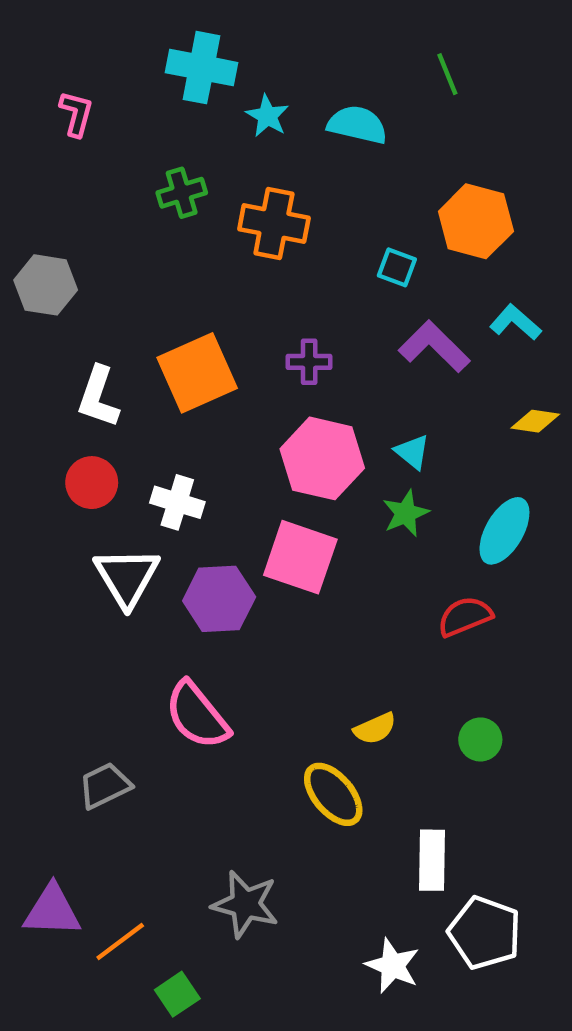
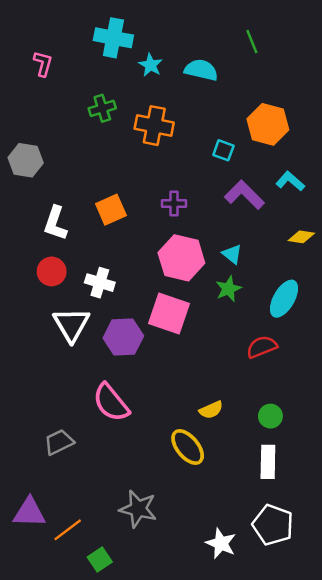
orange square: (197, 373) -> (111, 210), size x0.7
white rectangle: (432, 860) -> (268, 462), moved

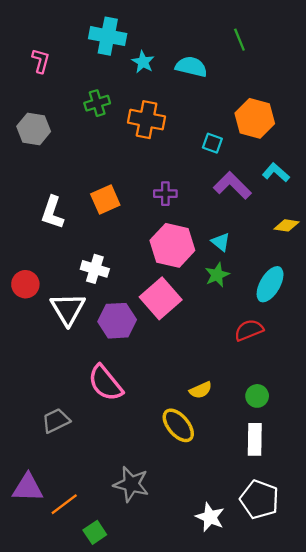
gray hexagon: (26, 160) -> (34, 129), moved
red circle: (52, 271) -> (25, 284), moved
pink square: (169, 313) -> (161, 298), turned 30

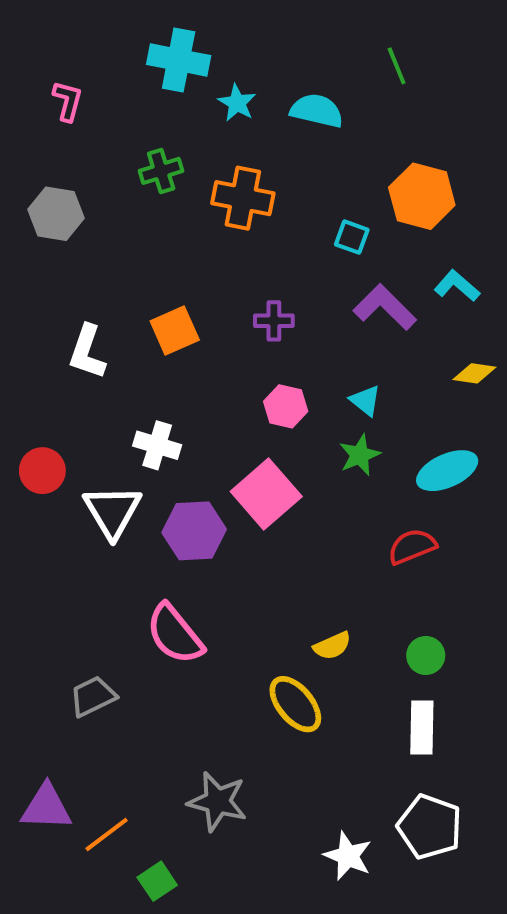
pink hexagon: (172, 245) -> (286, 406), size x0.6
cyan ellipse: (270, 284) -> (447, 471), turned 36

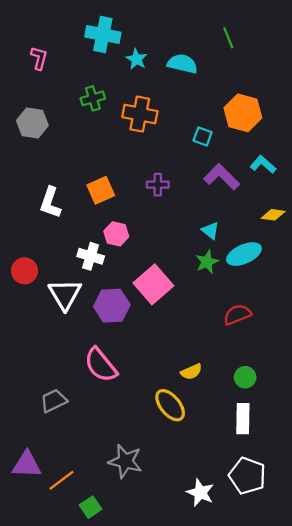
pink hexagon: (286, 406) -> (116, 234), moved
cyan ellipse: (447, 471) -> (244, 254), moved

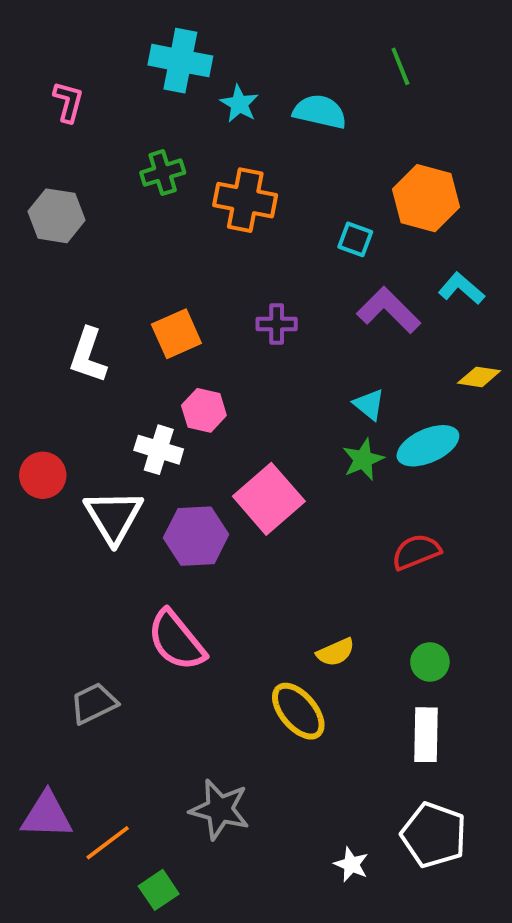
white star: (200, 493) -> (351, 864), size x0.7

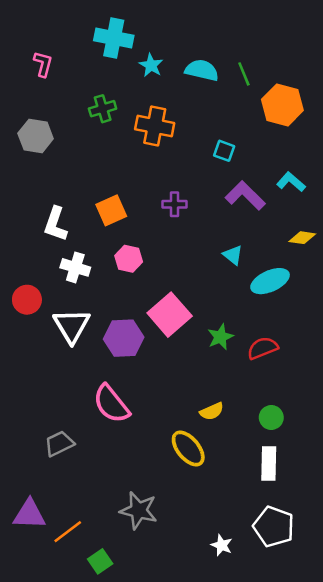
green line: (400, 66) -> (244, 74), moved
orange hexagon: (426, 198) -> (282, 105), moved
white cross: (159, 450) -> (75, 267), moved
green star: (363, 460) -> (220, 337), moved

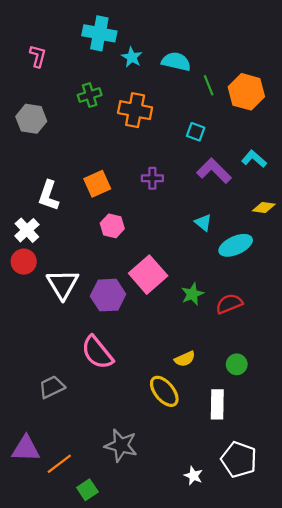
green line: (244, 74) -> (209, 85), moved
white cross: (75, 267) -> (27, 230), moved, turned 30
white rectangle: (269, 463) -> (217, 404), moved

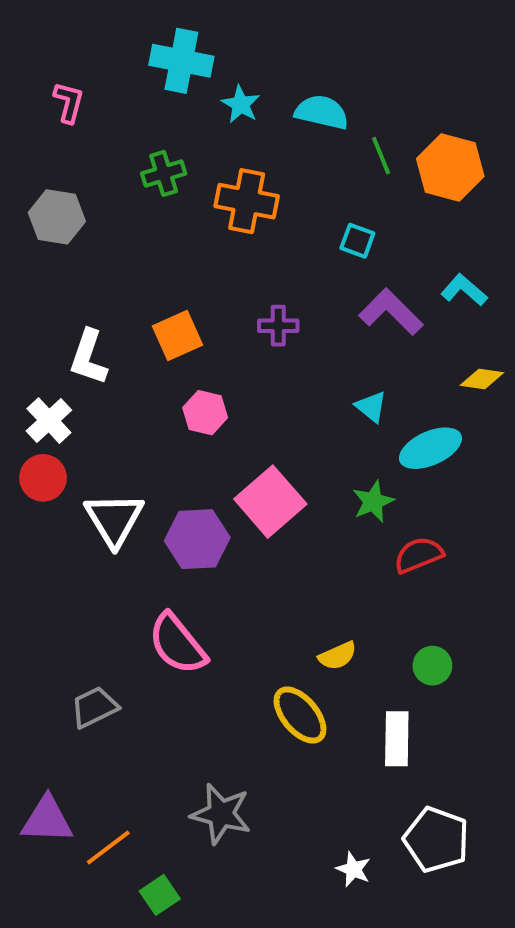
green star: (192, 294) -> (373, 502), moved

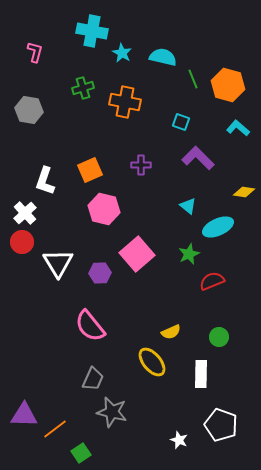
cyan L-shape: (464, 290) -> (238, 128), moved
pink hexagon: (205, 413) -> (104, 209), size x1.4
purple hexagon: (197, 539) -> (100, 273), size x0.7
gray trapezoid: (94, 707) -> (93, 379), moved, turned 140

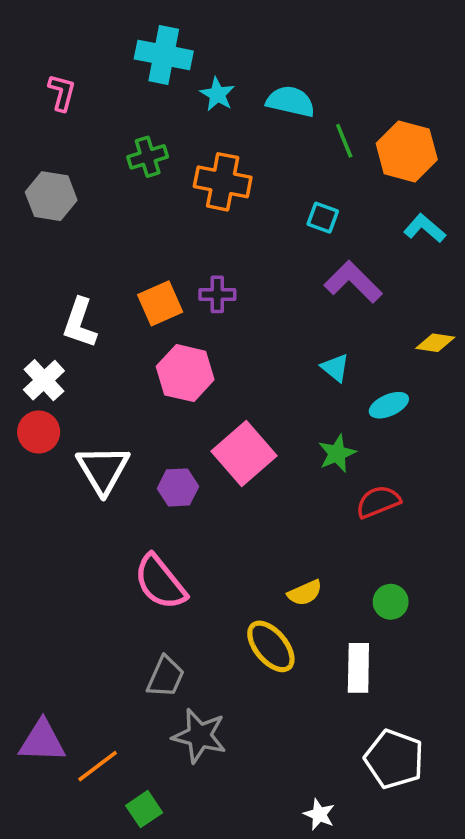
purple cross: (141, 165) -> (217, 294), moved
cyan ellipse: (218, 227) -> (389, 405), size x0.7
white star: (179, 440) -> (319, 814), moved

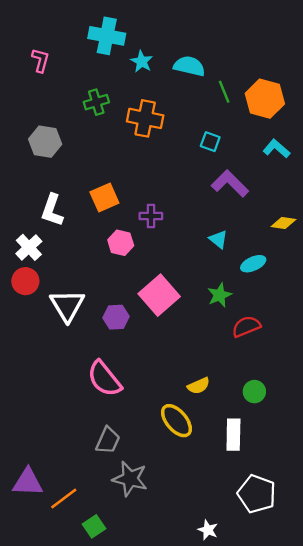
gray hexagon: (51, 196) -> (45, 142), moved
purple cross: (217, 294) -> (151, 216), moved
pink hexagon: (185, 373) -> (121, 243), size x0.7

